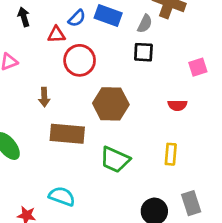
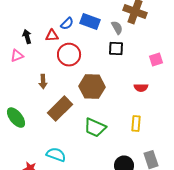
black arrow: (24, 17) -> (27, 37), moved
gray semicircle: (145, 24) -> (117, 28), turned -56
brown rectangle: (67, 134) -> (60, 109), turned -50

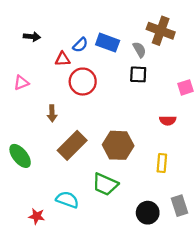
black arrow: (27, 37) -> (32, 37), moved, turned 112
brown hexagon: (92, 87) -> (118, 145), moved
green trapezoid: (95, 128) -> (105, 184), moved

